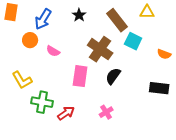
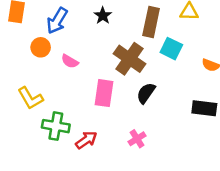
brown rectangle: (117, 20) -> (151, 22), turned 50

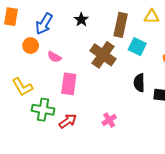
pink rectangle: (104, 93) -> (69, 84), moved
black semicircle: (146, 93) -> (139, 83), moved, turned -36

